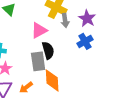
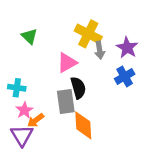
orange arrow: (26, 87) -> (36, 120), moved

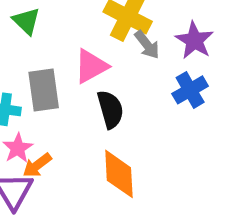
gray arrow: (100, 50) -> (147, 45), turned -30
gray rectangle: (66, 102) -> (44, 90), moved

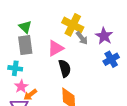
gray rectangle: (44, 90) -> (25, 45), moved
blue cross: (190, 90) -> (111, 59), moved

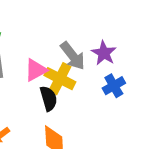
yellow cross: (73, 25) -> (60, 79), moved
gray arrow: (82, 38) -> (73, 56), size x1.5

